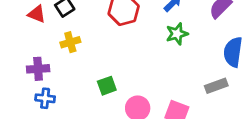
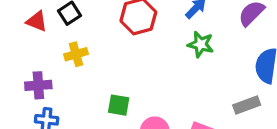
green star: (177, 34) -> (201, 44), turned 30
green square: (107, 86) -> (119, 105), turned 30

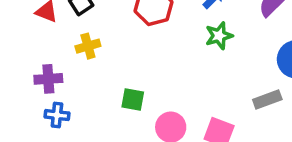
green star: (201, 44) -> (219, 36), turned -30

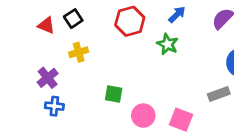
green star: (219, 36) -> (168, 44), moved, turned -30
purple cross: (48, 79) -> (48, 78), turned -35

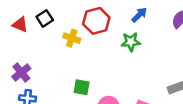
green star: (168, 44) -> (131, 42), turned -30
yellow cross: (79, 52) -> (72, 38), moved, turned 35

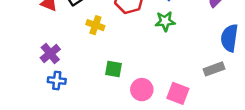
yellow cross: (72, 38) -> (95, 25), moved

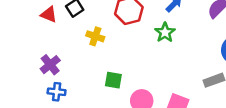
green star: (165, 21) -> (165, 32), turned -30

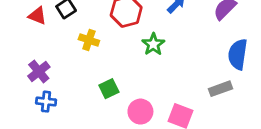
green star: (165, 32) -> (153, 44), moved
green square: (113, 80) -> (109, 89), turned -36

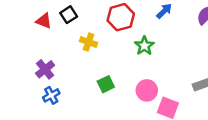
blue cross: (46, 102) -> (51, 95), turned -35
pink circle: (140, 112) -> (147, 90), moved

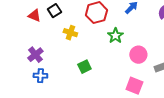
pink circle: (147, 90) -> (138, 55), moved
blue cross: (51, 95) -> (40, 76), turned 32

